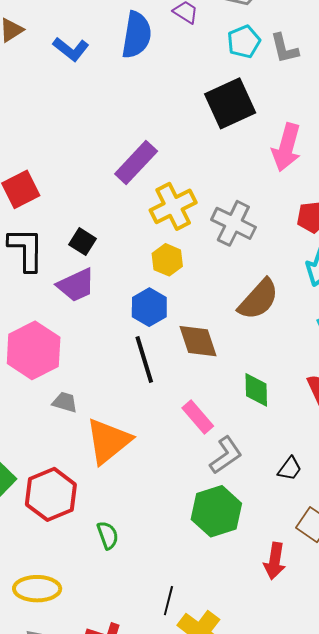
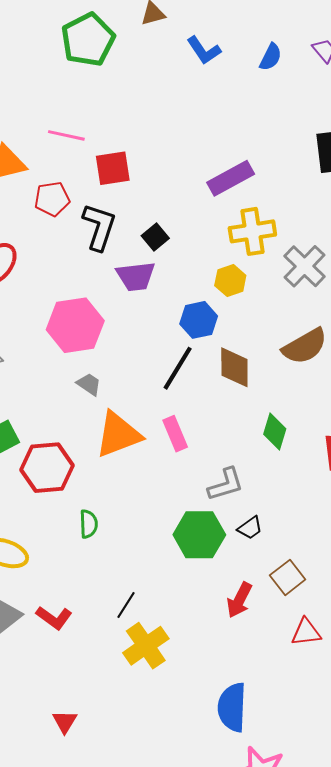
blue semicircle: (137, 35) -> (271, 57), size x0.6
black line: (144, 360) -> (178, 368), turned 30
pink rectangle: (198, 417) -> (175, 434), moved
black trapezoid: (290, 469) -> (250, 528), moved

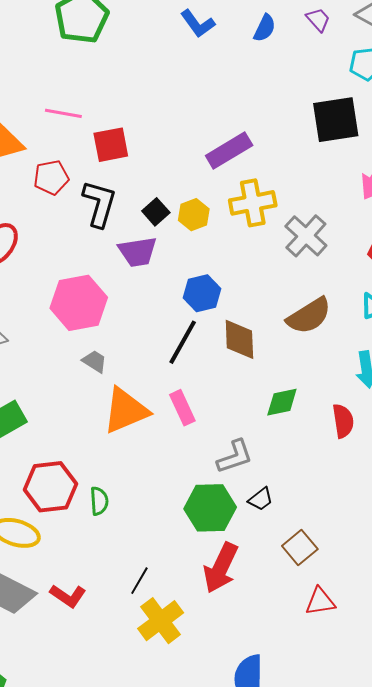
yellow hexagon: (230, 281) -> (194, 215), moved
green diamond: (275, 432) -> (282, 402), turned 63
red hexagon: (47, 468) -> (50, 487), moved
red arrow: (239, 600) -> (221, 568), moved, size x1.4

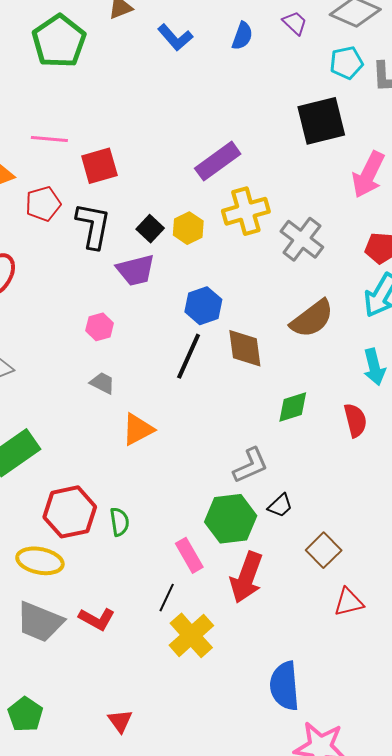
pink hexagon: (79, 303) -> (100, 327), moved, size x0.5
pink rectangle: (182, 408) -> (189, 555), moved
orange triangle: (126, 411) -> (138, 429), size x0.7

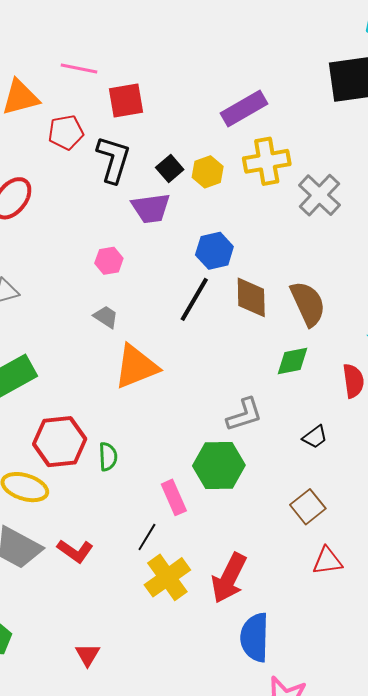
brown semicircle: (312, 319) -> (308, 304), moved, turned -84
orange triangle: (138, 429) -> (136, 367), size x1.4
black trapezoid: (280, 506) -> (315, 437), moved
red arrow: (246, 577) -> (229, 578), moved

